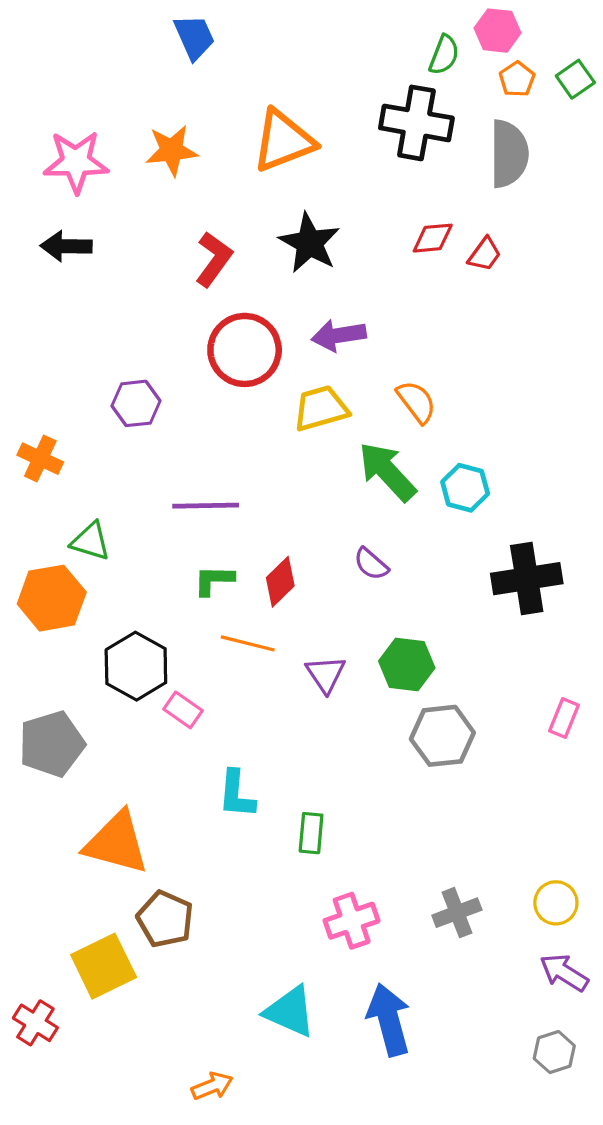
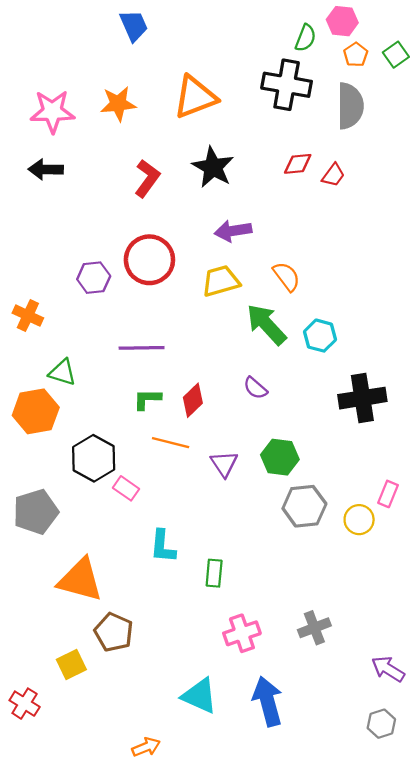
red circle: (245, 350) -> (149, 260), moved
yellow circle: (556, 903) -> (359, 520), moved
yellow square: (104, 966) -> (71, 665), size x0.7

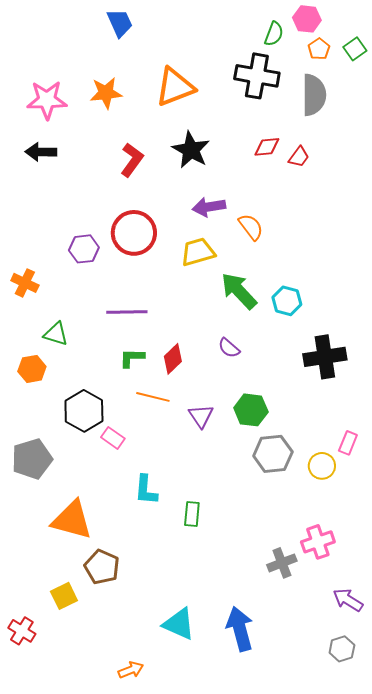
orange semicircle: (287, 277) -> (251, 227), moved
orange hexagon: (36, 411) -> (32, 369), size x0.7
pink cross: (242, 633) -> (318, 542), moved

